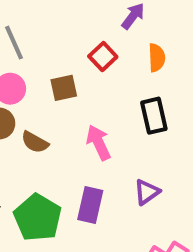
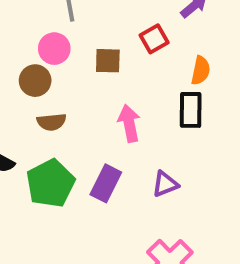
orange semicircle: (157, 58) -> (201, 70), moved
brown semicircle: (35, 142) -> (51, 122), moved, turned -48

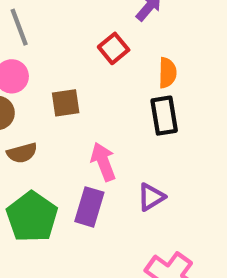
brown square: (108, 61) -> (66, 103), moved
pink arrow: (129, 123) -> (103, 162), moved

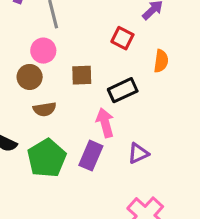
red square: (114, 48) -> (122, 38), turned -30
black rectangle: (164, 116) -> (123, 90), moved, turned 68

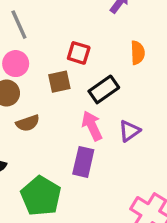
red square: (122, 38) -> (79, 53), moved
purple triangle: (138, 153) -> (129, 131), moved
green pentagon: (47, 158) -> (41, 196), moved

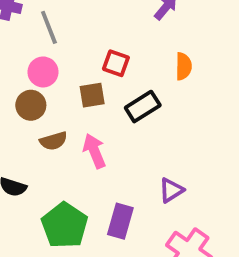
pink arrow: (92, 126) -> (94, 151), moved
purple triangle: (129, 131) -> (171, 190), moved
purple rectangle: (83, 162) -> (120, 221), moved

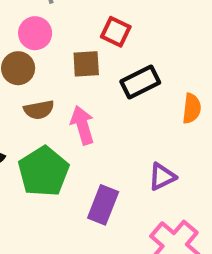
orange semicircle: (184, 66) -> (192, 108), moved
green pentagon: (65, 225) -> (44, 172), moved

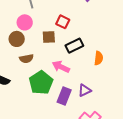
pink arrow: (82, 125) -> (61, 67), moved, turned -48
green pentagon: (44, 172) -> (41, 83), moved
purple rectangle: (103, 205) -> (64, 96), moved

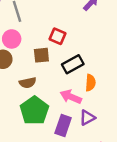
orange semicircle: (99, 58) -> (90, 83), moved
brown semicircle: (26, 59) -> (28, 83), moved
pink arrow: (61, 67) -> (71, 97), moved

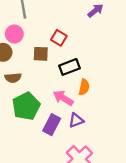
brown semicircle: (28, 83) -> (13, 78), moved

